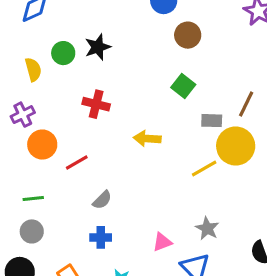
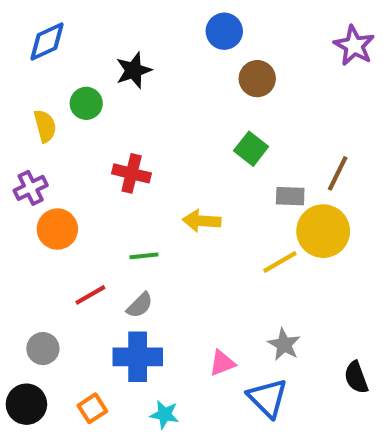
black star: (98, 47) -> (134, 70), moved
red line: (77, 163) -> (90, 295), moved
green line: (33, 198) -> (144, 256), moved
blue cross: (101, 237) -> (138, 357), size x1.6

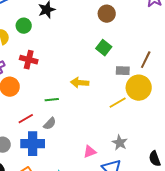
red cross: (132, 173) -> (29, 60), moved
blue cross: (138, 357) -> (33, 144), moved

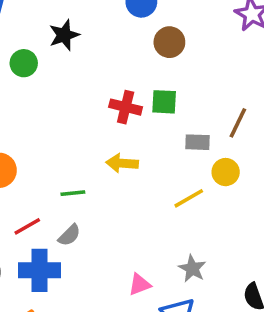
green square: (104, 48) -> (164, 102), turned -35
red cross: (29, 60) -> (126, 107), moved
yellow circle: (139, 88) -> (226, 172), size x0.6

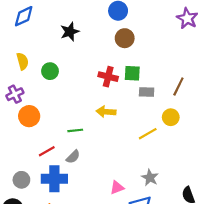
brown circle: (169, 42) -> (125, 38), moved
green circle: (24, 63) -> (50, 71), moved
gray rectangle: (198, 142) -> (147, 92), moved

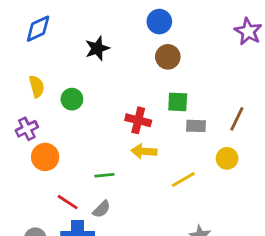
red cross: (108, 77) -> (138, 120), moved
yellow line: (148, 134) -> (183, 180), moved
red line: (47, 151) -> (68, 202), turned 63

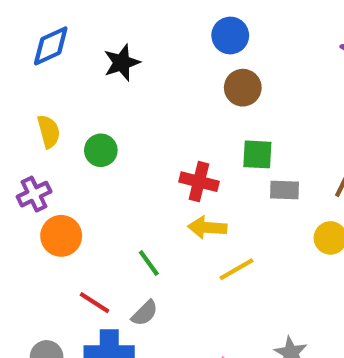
black star: (97, 48) -> (122, 63), moved
green line: (104, 175) -> (149, 263), turned 60
yellow line: (183, 180) -> (236, 269), moved

